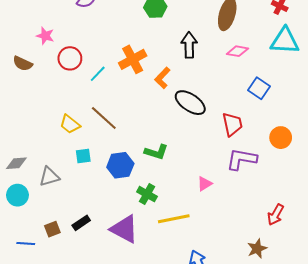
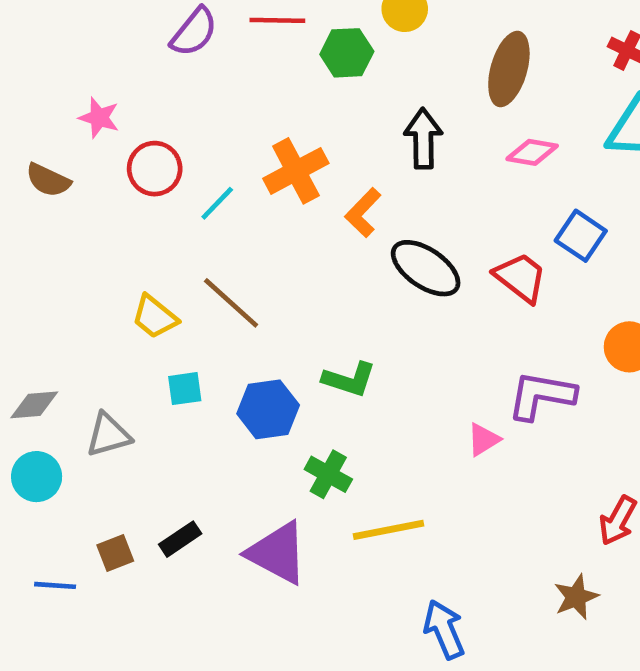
red trapezoid: (232, 124) -> (521, 277), moved, turned -40
pink triangle: (205, 184) -> (483, 440), moved

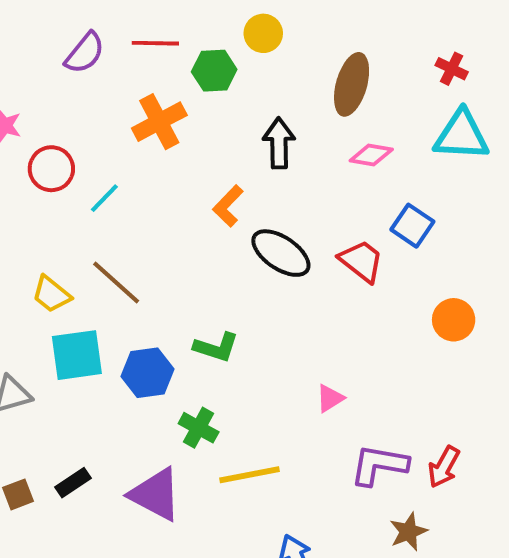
orange cross: (296, 171) -> (159, 122), moved
cyan square: (185, 389) -> (77, 355), size x1.8
purple L-shape: (541, 396) -> (379, 465), moved

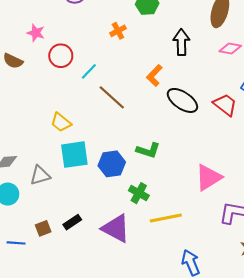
orange cross: (159, 122) -> (118, 31), size x0.6
brown line: (116, 283) -> (112, 97), moved
pink triangle: (330, 398) -> (208, 177), size x1.8

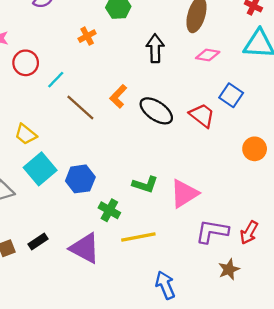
orange L-shape: (154, 76) -> (118, 96), moved
green L-shape: (148, 150) -> (145, 185), moved
cyan square: (74, 155) -> (40, 169), turned -32

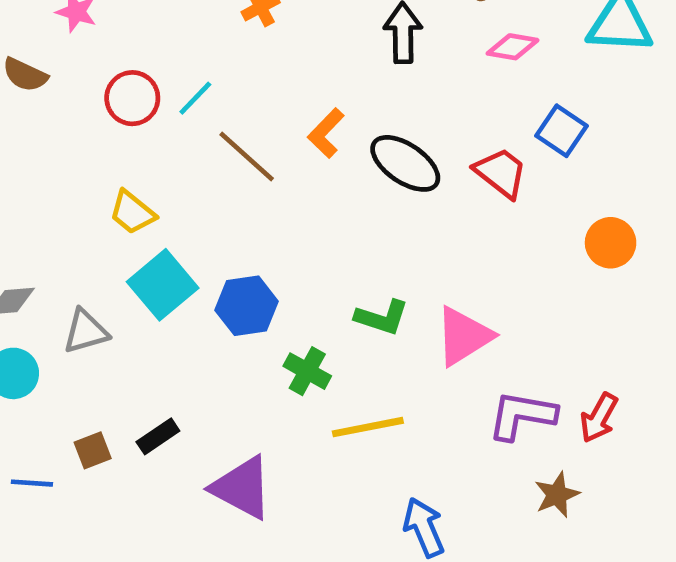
red circle: (26, 63) -> (132, 98), moved
purple triangle: (85, 248) -> (242, 488), moved

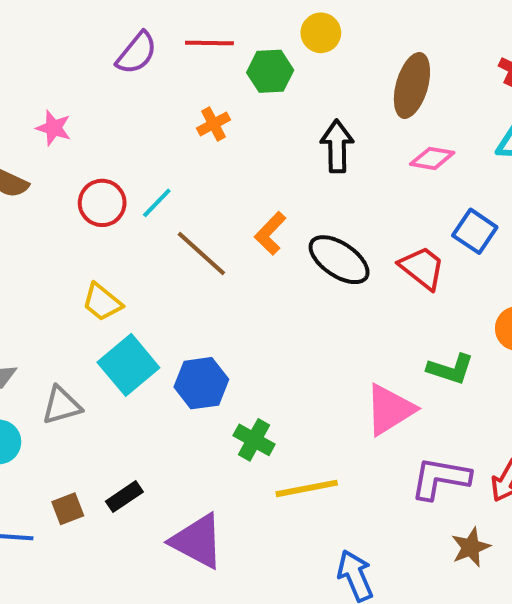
green L-shape: (382, 317) -> (450, 369), moved

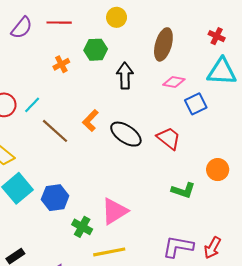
green hexagon: (270, 71) -> (96, 50), moved
blue square: (475, 231) -> (196, 104), moved, turned 30
pink triangle: (390, 409) -> (114, 211), moved

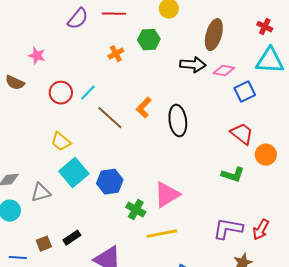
black arrow: (125, 76) -> (193, 65), moved, turned 95
black ellipse: (126, 134) -> (178, 121), turned 48
red trapezoid: (169, 138) -> (242, 134), moved

